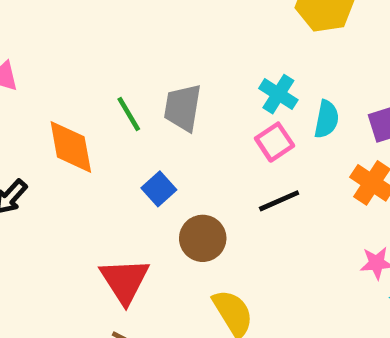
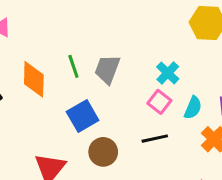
cyan semicircle: (326, 119) -> (193, 108), moved
pink square: (275, 142) -> (159, 102), turned -30
blue square: (159, 189) -> (83, 116), size x1.5

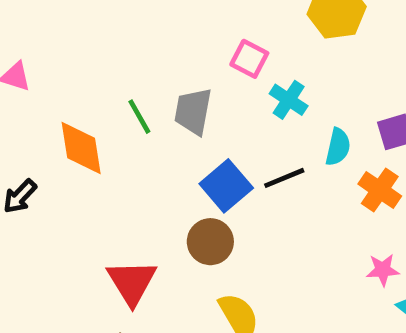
pink square: (159, 102) -> (249, 59), moved
blue square: (83, 116) -> (226, 186), moved
black line: (155, 139) -> (284, 178), moved

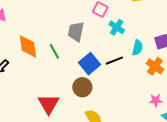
green line: (139, 117) -> (54, 51), moved

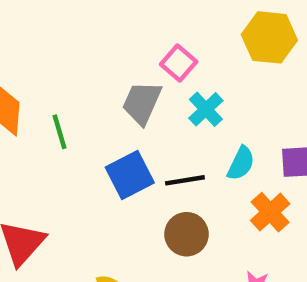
gray trapezoid: (76, 32) -> (142, 103), moved
brown circle: (82, 87) -> (187, 234), moved

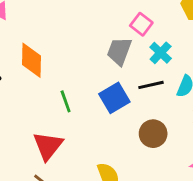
green line: (60, 132) -> (66, 101), moved
black line: (185, 180) -> (151, 85), moved

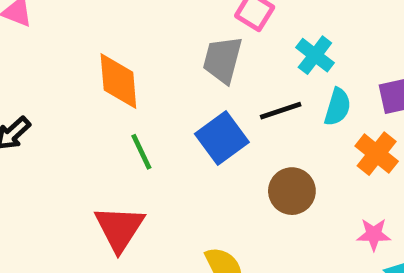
cyan cross: (161, 53) -> (315, 55), moved
orange diamond: (31, 60) -> (118, 81), moved

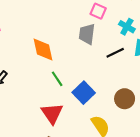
blue square: (222, 138) -> (84, 93), moved
brown circle: (292, 191) -> (125, 99), moved

